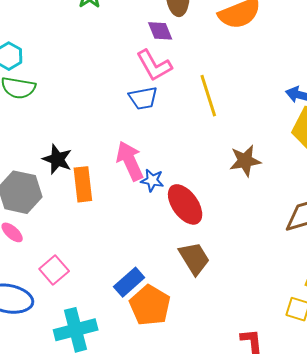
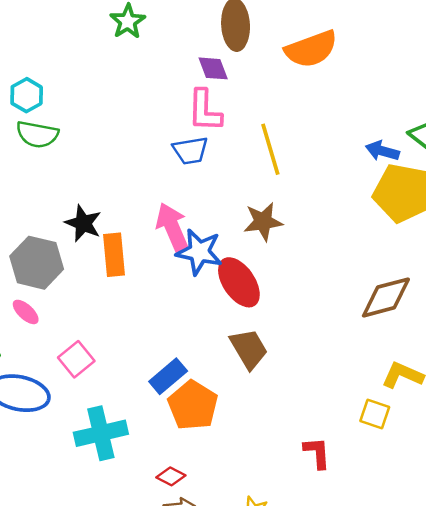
pink L-shape: (154, 65) -> (205, 111), turned 30
brown star: (245, 161) -> (263, 222), moved
blue star: (152, 180) -> (199, 252), size x1.6

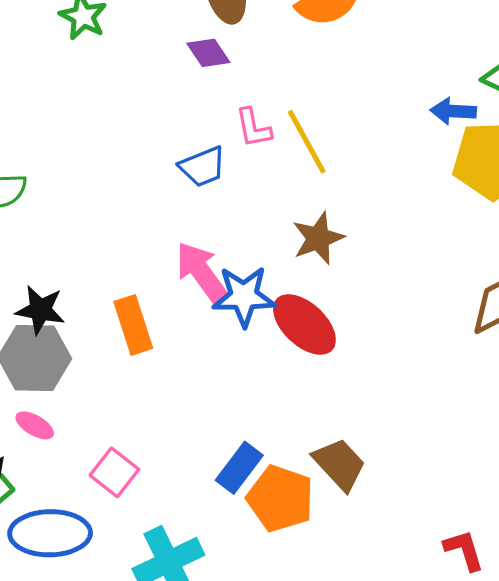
pink L-shape: (205, 111) -> (253, 128), moved, size x0.7
black star: (83, 223) -> (40, 310), moved
brown trapezoid: (249, 349) -> (340, 464), moved
red L-shape: (317, 453) -> (464, 550), moved

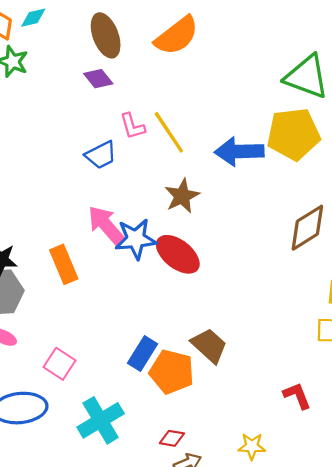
blue arrow: (453, 111) -> (239, 152), moved, size x1.6

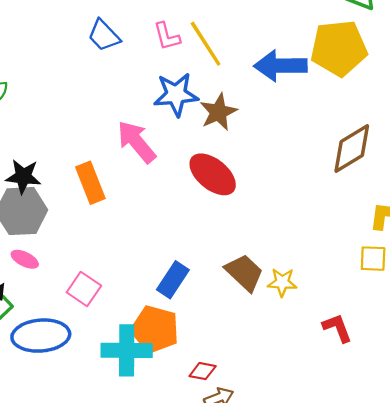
blue trapezoid: (101, 155) -> (104, 35), moved, turned 72
blue star: (136, 239) -> (176, 95), moved
orange pentagon: (172, 372) -> (155, 329), moved
cyan cross: (101, 420) -> (127, 350), turned 30
yellow star: (252, 446) -> (282, 282), moved

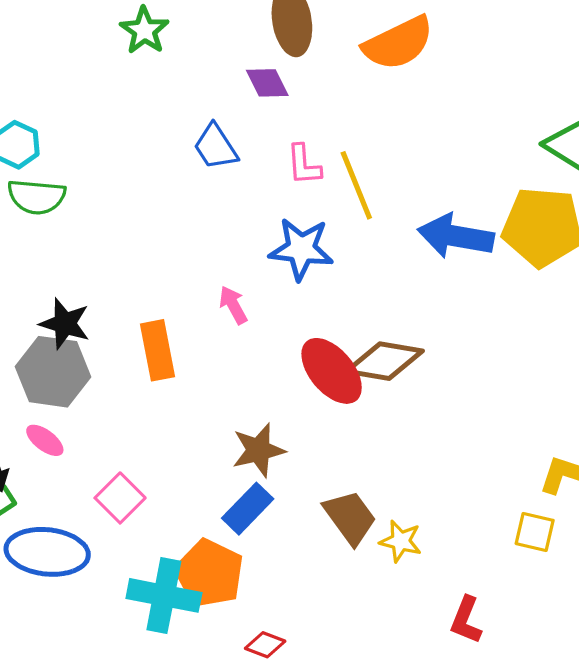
brown star: (218, 112) -> (258, 450), moved
pink arrow: (137, 142) -> (233, 305), size x0.6
brown diamond: (352, 149) -> (385, 361), moved, turned 30
red L-shape: (337, 328) -> (466, 620), turned -148

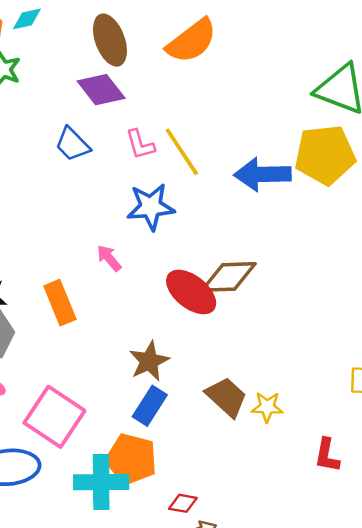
purple diamond: (267, 83) -> (101, 90), size x1.4
pink square: (120, 498) -> (54, 417), size x1.6

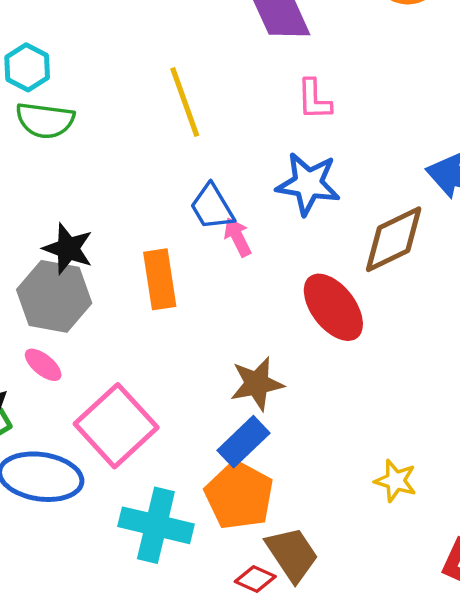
blue trapezoid: (73, 144) -> (212, 207), moved
yellow line: (182, 152) -> (185, 102), moved
brown diamond: (229, 277) -> (394, 239), moved, turned -38
brown trapezoid: (226, 397) -> (292, 554), moved
orange pentagon: (131, 459) -> (239, 496), moved

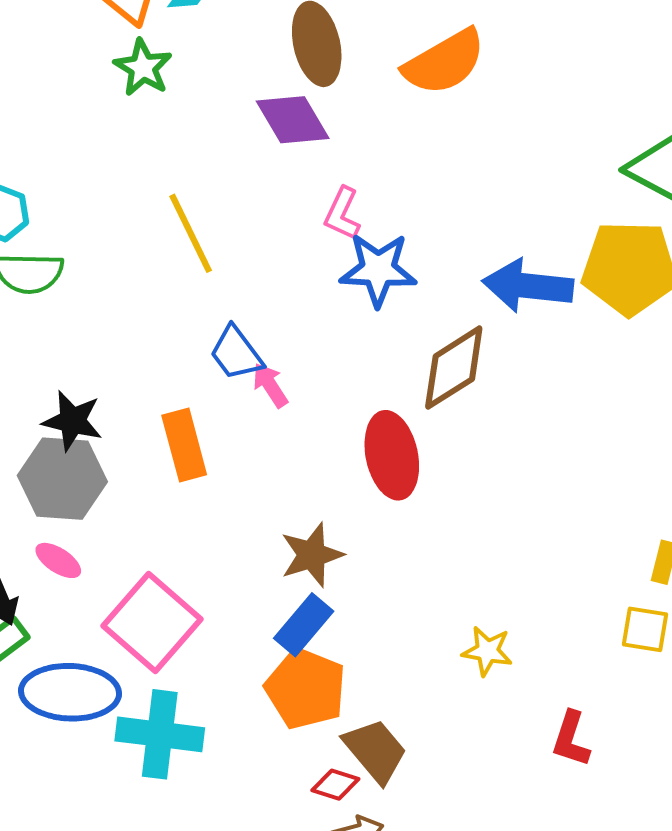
pink L-shape: (314, 99) -> (342, 214), turned 33
blue star: (308, 184) -> (378, 270), moved
red ellipse: (333, 307) -> (392, 455), turned 32
cyan cross: (156, 525) -> (160, 734), moved

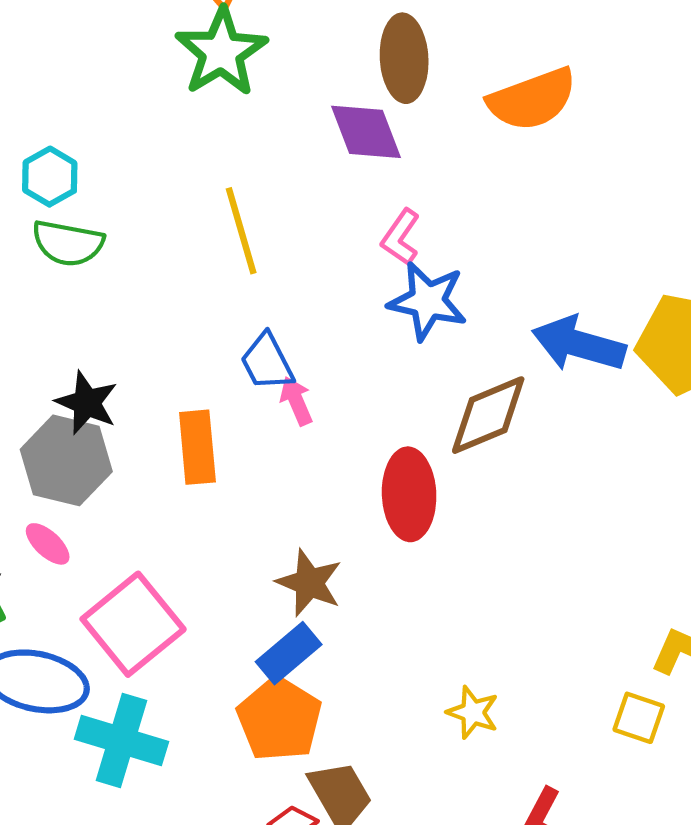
green star: (143, 68) -> (221, 52), size x1.5
brown star: (312, 555) -> (309, 583), turned 30

